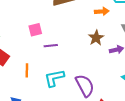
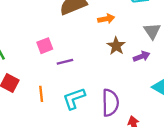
orange arrow: (102, 11) -> (106, 19), moved
purple semicircle: (85, 86) -> (110, 103), turned 35

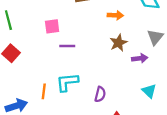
orange line: (41, 94) -> (44, 91), moved
purple semicircle: (110, 103) -> (100, 94), size x0.6

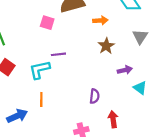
pink square: (52, 26) -> (47, 23), moved, turned 32
purple arrow: (140, 58) -> (125, 70), moved
cyan L-shape: (67, 82) -> (40, 70), moved

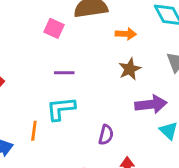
cyan L-shape: (40, 70) -> (61, 109), moved
purple arrow: (125, 70) -> (151, 104), size x1.5

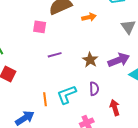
brown star: (130, 69) -> (90, 60), moved
cyan L-shape: (61, 109) -> (67, 95), moved

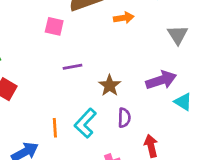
brown star: (90, 60) -> (110, 85), moved
cyan L-shape: (67, 95) -> (85, 123), turned -30

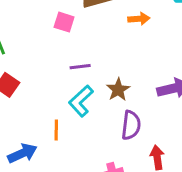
purple semicircle: (124, 118) -> (131, 125), size x1.4
cyan L-shape: (85, 123) -> (81, 101), moved

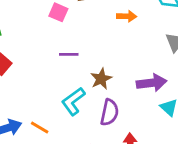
cyan L-shape: (81, 101) -> (73, 101), moved
orange line: (56, 130) -> (40, 127), moved, turned -66

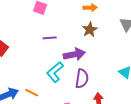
brown star: (101, 79) -> (90, 30), moved
purple arrow: (152, 83) -> (74, 54), moved

